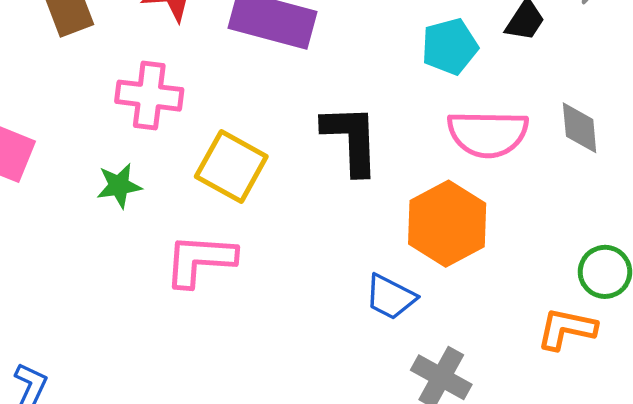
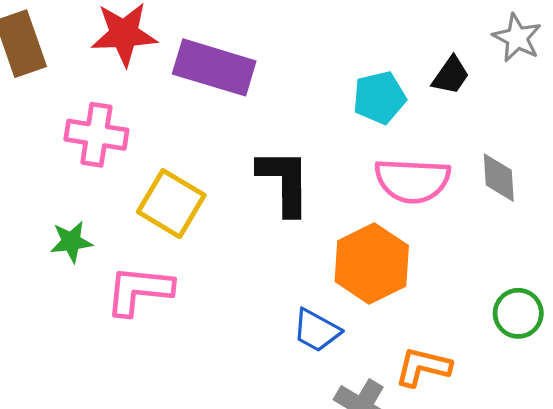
green star: (119, 186) -> (71, 242), moved
orange L-shape: (567, 329) -> (423, 367), moved

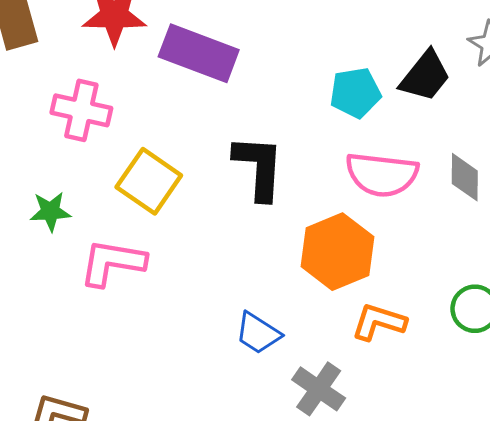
black trapezoid: (451, 75) -> (425, 76), size x1.4
blue trapezoid: (316, 330) -> (258, 333), moved
orange L-shape: (423, 367) -> (379, 322), moved

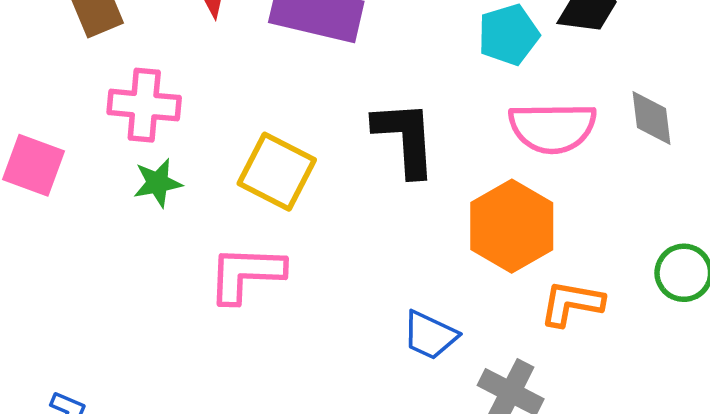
pink cross: (81, 110) -> (144, 105), moved
green star: (50, 211) -> (158, 183), moved

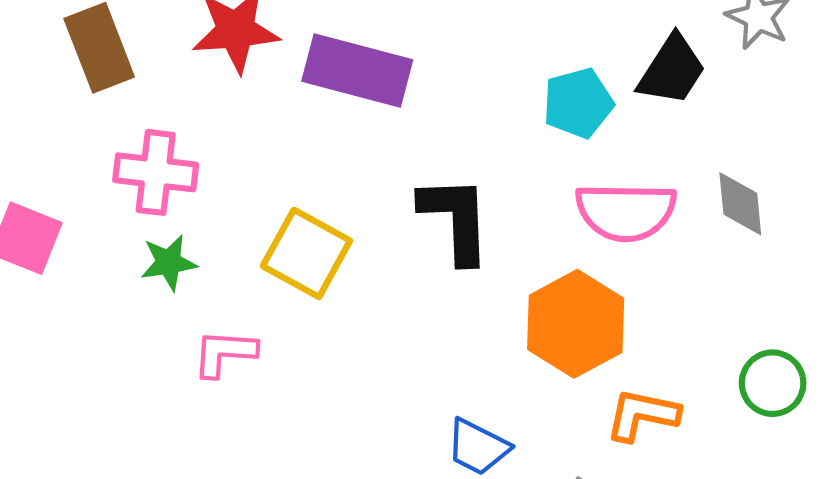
pink L-shape: (246, 274) -> (224, 353), moved, size x0.7

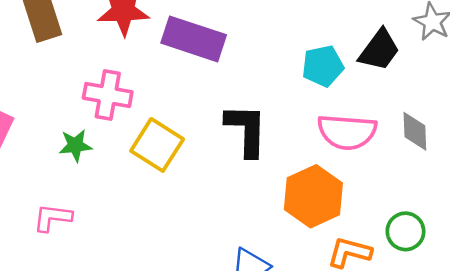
pink cross: (156, 172) -> (108, 95), moved
pink L-shape: (224, 353) -> (52, 218), moved
green circle: (773, 383) -> (405, 231), moved

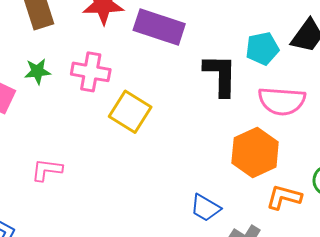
black L-shape: (246, 130) -> (220, 75), moved
green star: (75, 145) -> (37, 71), moved

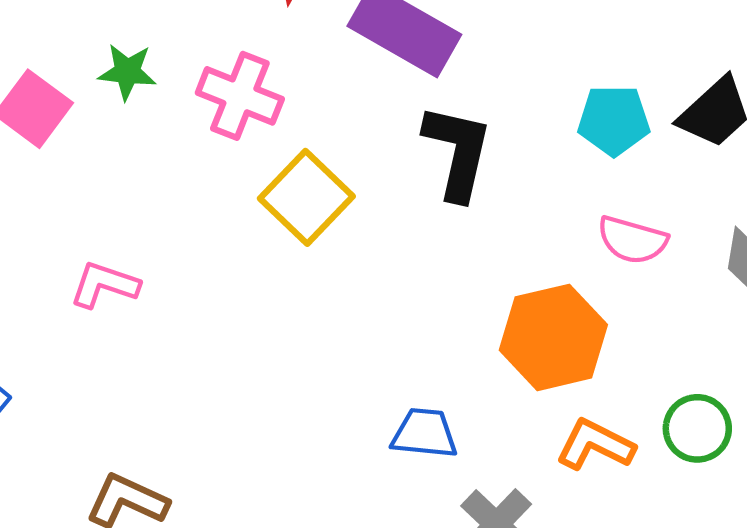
black L-shape: (220, 75) -> (458, 152), moved
pink semicircle: (282, 101) -> (632, 240), size x0.7
blue trapezoid: (205, 208) -> (425, 433), turned 144

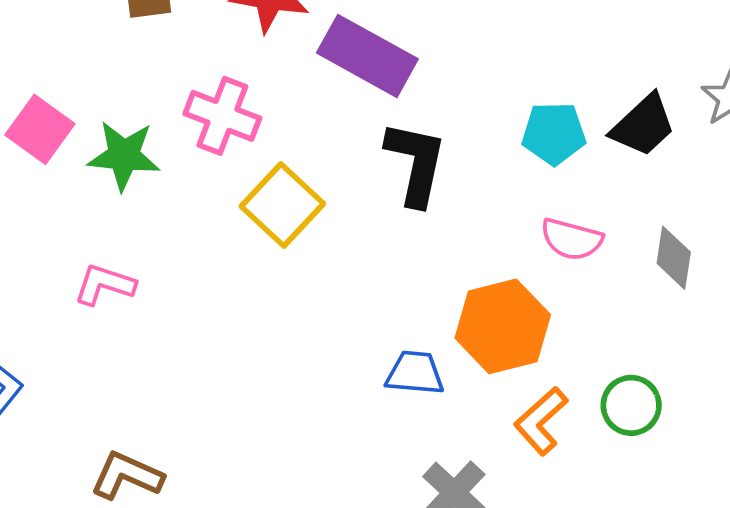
green star: (127, 72) -> (124, 156), moved, size x1.4
blue trapezoid: (425, 433) -> (415, 373), moved
orange L-shape: (595, 445) -> (541, 421), turned -68

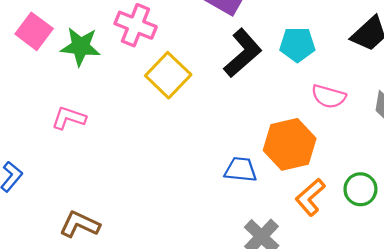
cyan pentagon: (554, 133) -> (297, 44), moved
black L-shape: (416, 163) -> (243, 53), turned 36

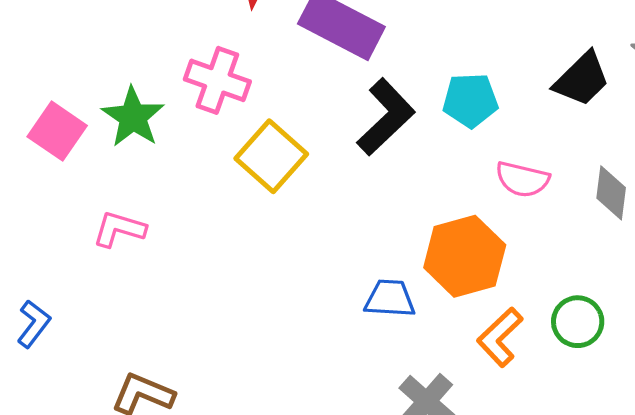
pink square: (34, 31) -> (57, 131), moved
green star: (80, 46) -> (133, 117), turned 30

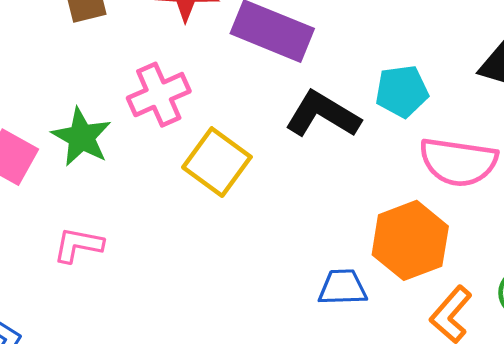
pink cross: (217, 80) -> (159, 95), turned -38
black L-shape: (386, 117) -> (323, 115), turned -100
pink semicircle: (522, 179) -> (458, 162), size x1.5

